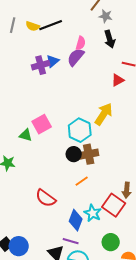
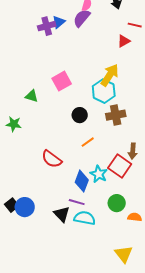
pink square: (42, 124) -> (62, 81), moved
cyan hexagon: (80, 130) -> (104, 91), moved
brown cross: (89, 154) -> (116, 115), moved

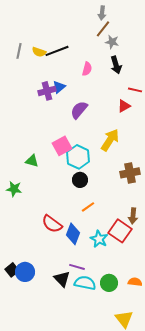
purple semicircle: (82, 18) -> (79, 110), moved
cyan hexagon: (104, 91) -> (78, 157), moved
brown cross: (116, 115) -> (130, 173), moved
blue diamond: (82, 181) -> (73, 234), moved
green circle: (117, 203) -> (109, 283), moved

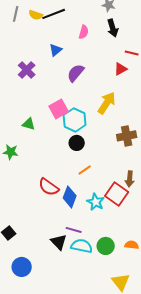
purple cross: (47, 91) -> (27, 70), moved, turned -30
blue circle: (25, 272) -> (22, 267), moved

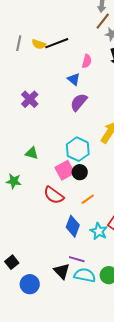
blue triangle: (56, 50) -> (74, 79), moved, turned -40
pink square: (59, 109) -> (65, 170), moved
red semicircle: (49, 187) -> (54, 195), moved
blue circle: (22, 267) -> (30, 284), moved

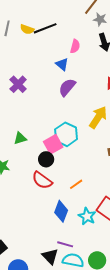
green triangle: (32, 153) -> (20, 138), turned -32
pink square: (65, 170) -> (53, 144), moved
black circle: (80, 172) -> (46, 159), moved

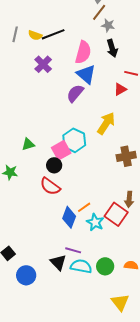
pink semicircle: (75, 46) -> (83, 52), size x1.6
blue triangle: (62, 64) -> (86, 74), moved, size x1.5
purple cross: (18, 84) -> (43, 64), moved
orange line: (76, 184) -> (84, 207), moved

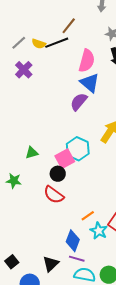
brown line: (99, 12) -> (69, 26), moved
gray line: (15, 34) -> (19, 43), turned 35
purple cross: (43, 64) -> (24, 70), moved
blue diamond: (69, 217) -> (73, 241), moved
black triangle: (58, 262) -> (51, 264), moved, turned 30

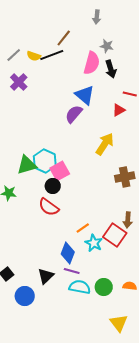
pink semicircle: (87, 61) -> (92, 63), moved
cyan hexagon: (78, 149) -> (45, 161), moved
green triangle: (32, 153) -> (27, 165), size x1.5

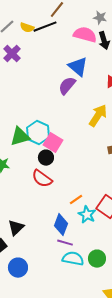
pink semicircle: (92, 63) -> (85, 35), turned -90
pink square: (60, 171) -> (53, 143), turned -30
black triangle: (46, 276) -> (16, 228), moved

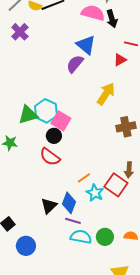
black triangle: (16, 228) -> (49, 206), moved

